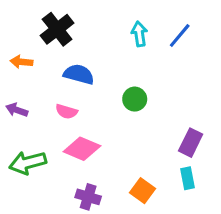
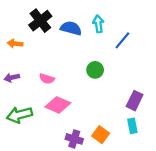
blue line: (180, 35) -> (122, 40), moved
blue semicircle: (79, 74) -> (71, 28), moved
purple arrow: (17, 110) -> (12, 78), turned -32
purple cross: (88, 197) -> (74, 139), moved

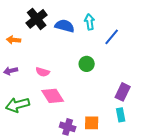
pink diamond: (58, 105) -> (53, 96), turned 35
orange square: (101, 135) -> (92, 123), turned -35

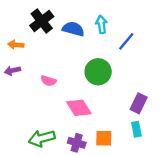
green circle: (87, 64) -> (98, 72), size x1.5
purple arrow: (11, 71) -> (12, 71), moved
pink diamond: (53, 96) -> (79, 108), moved
green arrow: (18, 105) -> (42, 138), moved

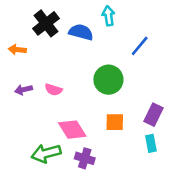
cyan arrow: (101, 24) -> (108, 16), moved
purple arrow: (12, 71) -> (24, 90), moved
pink diamond: (79, 108) -> (72, 130), moved
orange square: (104, 138) -> (115, 122), moved

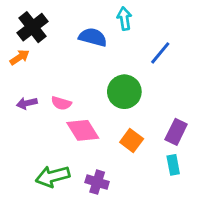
black cross: (46, 23) -> (33, 27), moved
orange arrow: (17, 50) -> (20, 57), turned 140
orange square: (115, 122) -> (132, 140), turned 36
pink diamond: (72, 130) -> (83, 130), moved

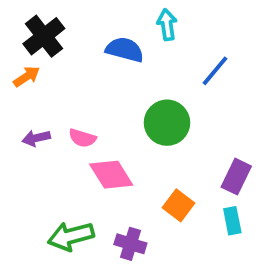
orange square: (132, 140) -> (179, 205), moved

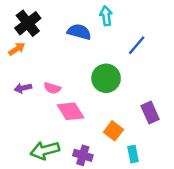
purple rectangle: (236, 177) -> (150, 113), turned -50
cyan rectangle: (232, 221) -> (133, 154), moved

